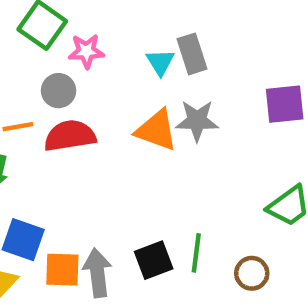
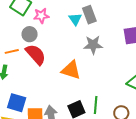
orange triangle: (156, 130) -> (71, 70), moved
red semicircle: (70, 136) -> (36, 54), turned 60

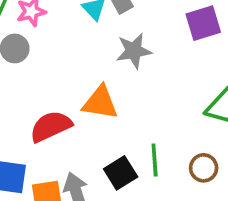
red semicircle: (36, 54) -> (51, 126), moved, turned -65

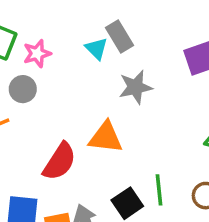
red semicircle: (51, 126) -> (60, 162), turned 150

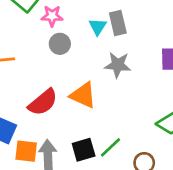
gray circle: (23, 89) -> (60, 44), moved
green line: (159, 190) -> (111, 147), turned 35

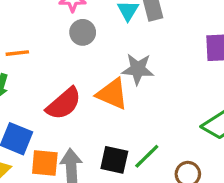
gray star: (118, 65) -> (138, 69), moved
black square: (84, 150) -> (114, 160), turned 30

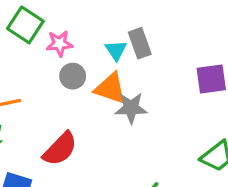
orange triangle: (112, 94) -> (110, 88), moved

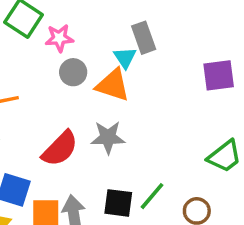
cyan triangle: (116, 50) -> (125, 58), moved
gray star: (131, 108) -> (108, 137), moved

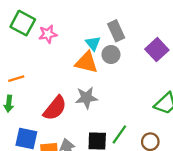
gray rectangle: (144, 38) -> (116, 31), moved
gray circle: (73, 72) -> (111, 54), moved
purple square: (219, 75) -> (157, 50), turned -30

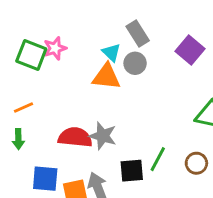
green square: (23, 23) -> (31, 55), moved
gray star: (86, 98) -> (103, 136), moved, turned 30
red semicircle: (55, 108) -> (75, 137), turned -116

